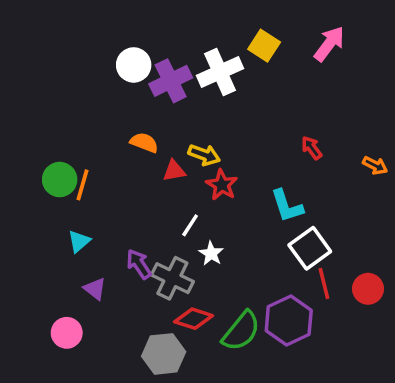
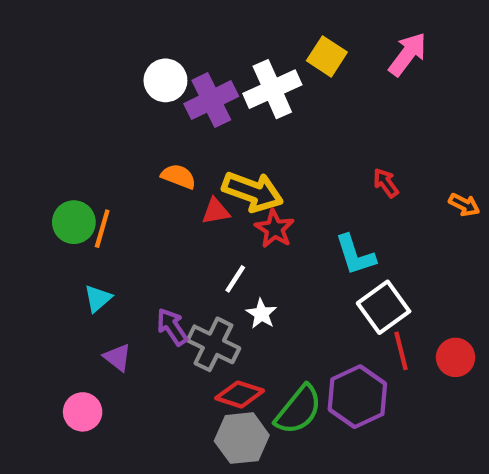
yellow arrow: (204, 155) -> (253, 192), size x1.5
gray hexagon: (164, 354) -> (242, 438), moved

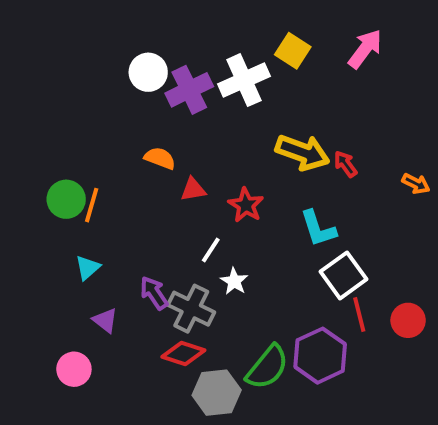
yellow arrow: (253, 192) -> (303, 152), moved
red diamond: (240, 394) -> (183, 354), moved

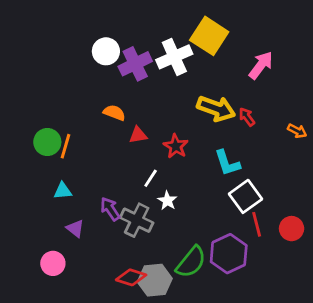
pink arrow: (365, 49) -> (261, 65), moved
yellow square: (293, 51) -> (209, 36), size x1.5
cyan triangle: (88, 268) -> (63, 191), turned 36
red diamond: (183, 354) -> (131, 277), moved

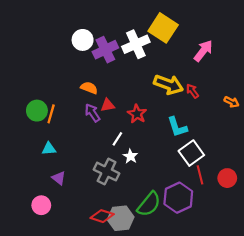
purple arrow: (110, 209) -> (92, 113), moved

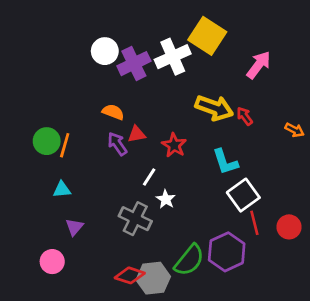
purple triangle: (59, 178) -> (74, 227), turned 32

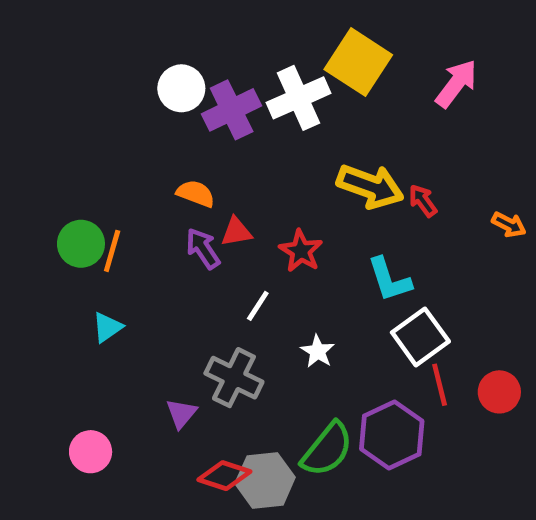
pink arrow: (259, 65) -> (456, 84), moved
cyan triangle: (62, 190) -> (107, 327), turned -30
white star: (166, 199) -> (318, 351), moved
purple triangle: (74, 227) -> (181, 413), moved

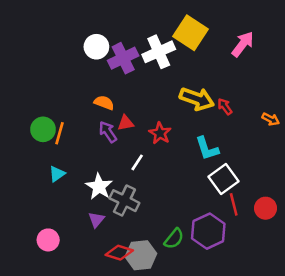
white star: (318, 351) -> (99, 187), moved, size x1.5
green semicircle: (327, 449) -> (174, 239), size x0.7

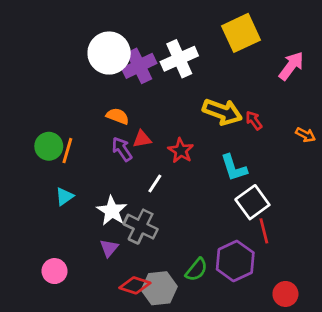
yellow square: (191, 33) -> (241, 33), moved, turned 32
pink arrow: (243, 44) -> (291, 66), moved
white circle: (96, 47) -> (109, 53), size x1.5
red circle: (266, 208) -> (285, 294), moved

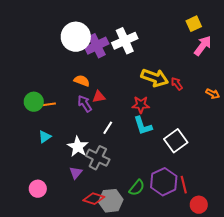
yellow square: (241, 33) -> (194, 24), moved, size x0.6
orange line: (67, 151) -> (47, 105), turned 66
red star: (181, 151) -> (141, 105), moved, turned -30
cyan L-shape: (234, 168) -> (143, 126), moved
red line: (264, 231) -> (184, 185), moved

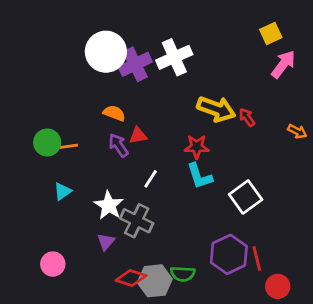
green semicircle: (137, 188) -> (183, 274), moved, turned 54

